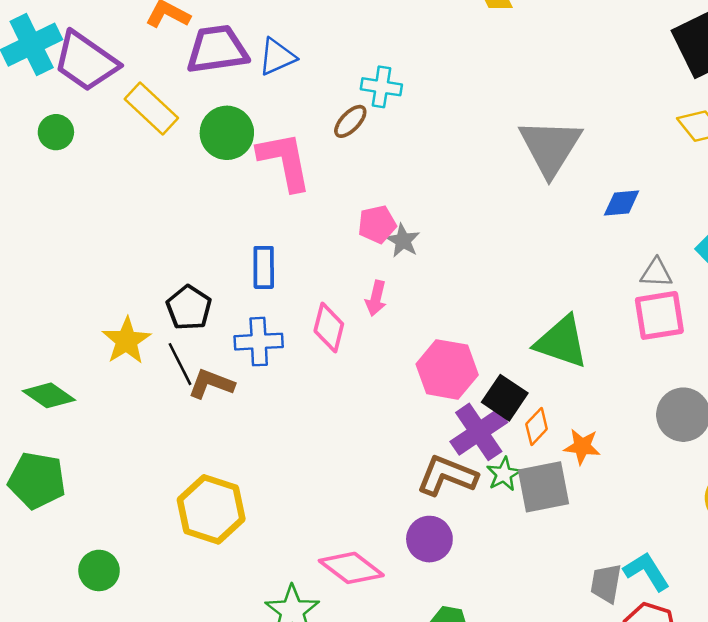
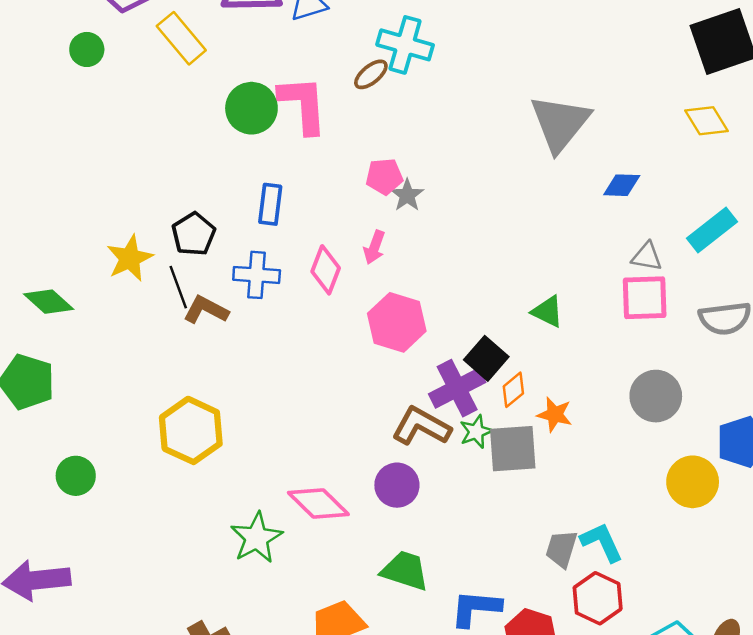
cyan cross: (381, 87) -> (405, 45), size x1.4
green circle: (227, 133) -> (251, 108), moved
green triangle: (562, 342) -> (548, 311), size x0.6
pink hexagon: (447, 369) -> (397, 322), moved

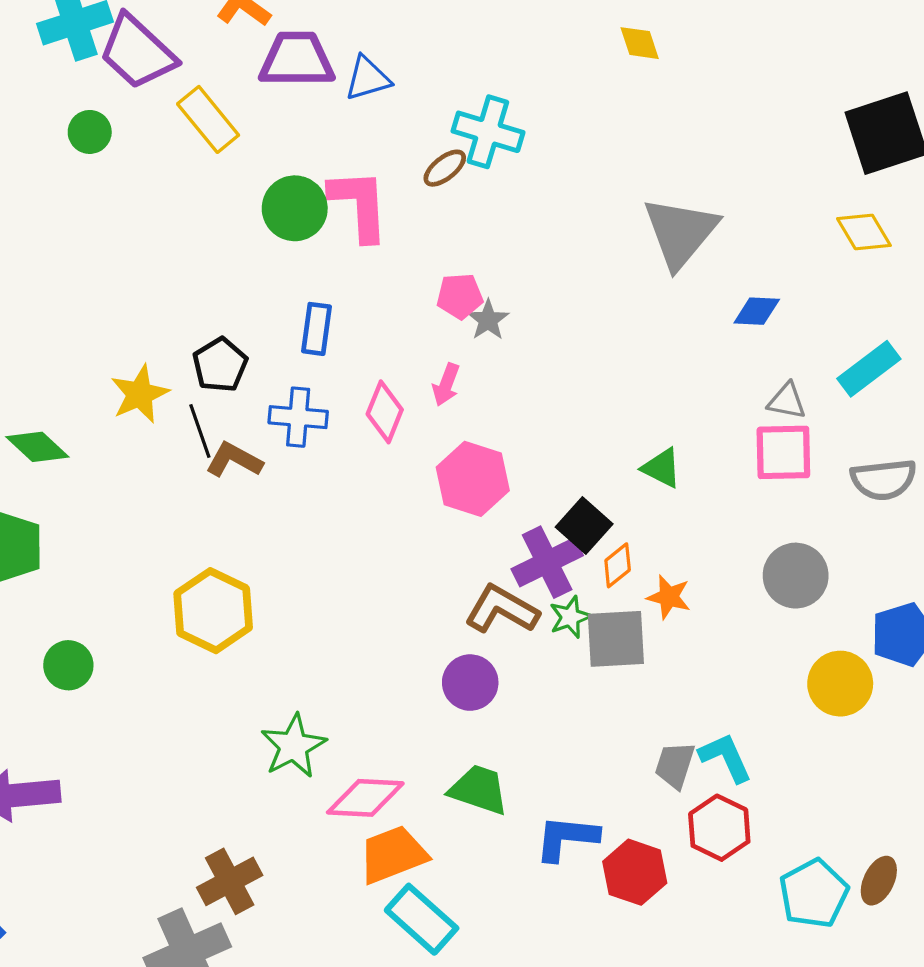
pink diamond: (318, 504) -> (365, 798), moved, turned -42

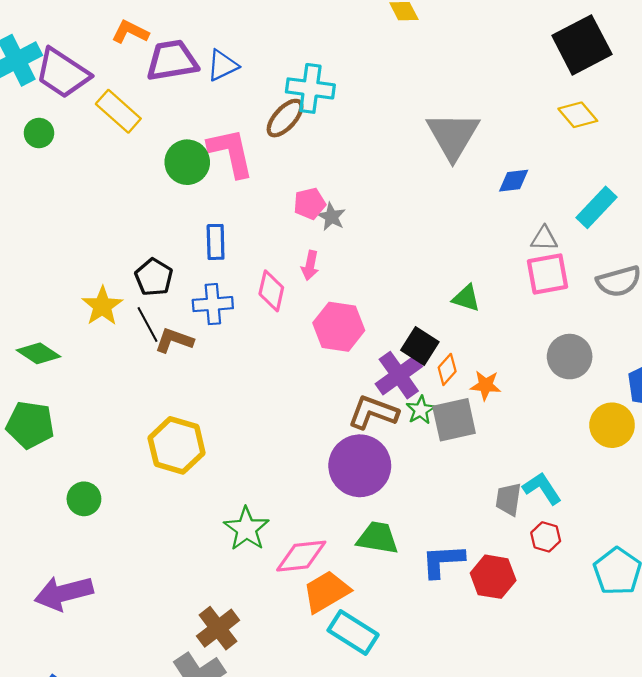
brown ellipse: (445, 168) -> (285, 118), size x1.4
purple circle: (470, 683) -> (360, 466), size x1.6
red hexagon: (719, 828) -> (546, 537), size x0.7

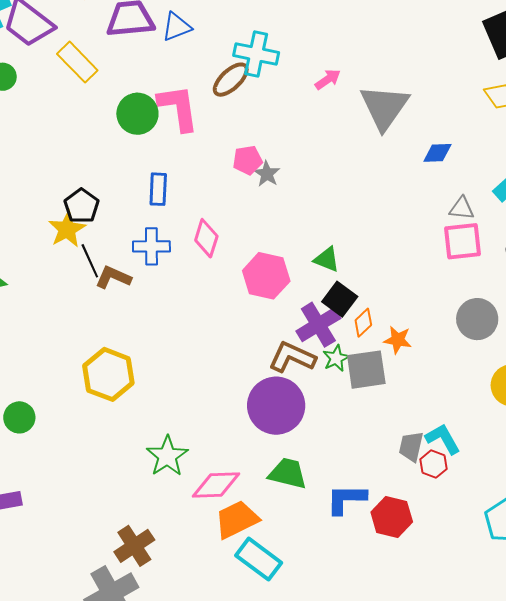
pink arrow: (310, 265) -> (328, 79), moved, turned -140
black pentagon: (154, 277) -> (82, 206), moved
green triangle: (466, 298) -> (327, 259), moved
yellow star: (102, 306) -> (67, 229), moved
red hexagon: (546, 537) -> (433, 464), moved

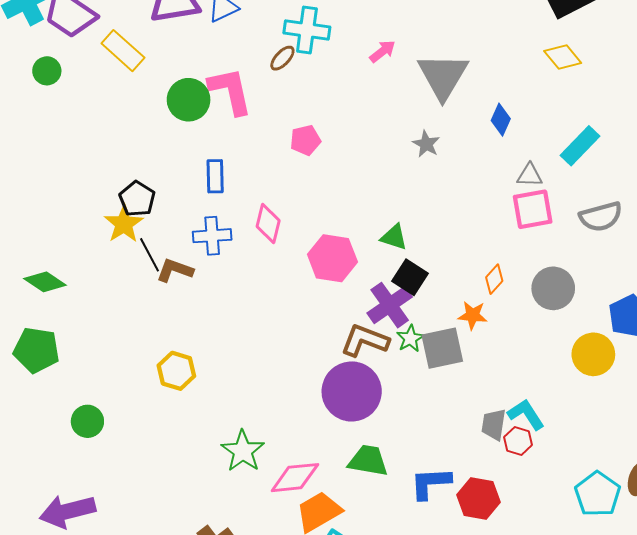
brown ellipse: (231, 80) -> (282, 58), size x0.7
blue diamond: (437, 153) -> (501, 120), turned -60
gray star: (267, 174) -> (426, 144), moved
orange diamond: (363, 323) -> (494, 279), moved
yellow hexagon: (108, 374) -> (176, 371), size x0.7

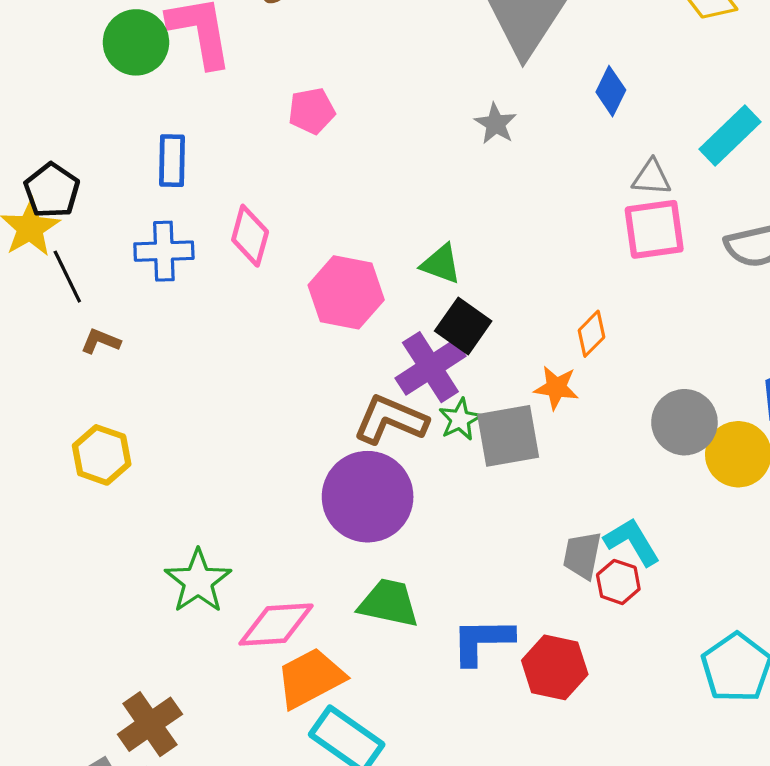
brown L-shape: (175, 270) -> (101, 341), moved, size x0.7
gray circle: (553, 288) -> (684, 422), moved

